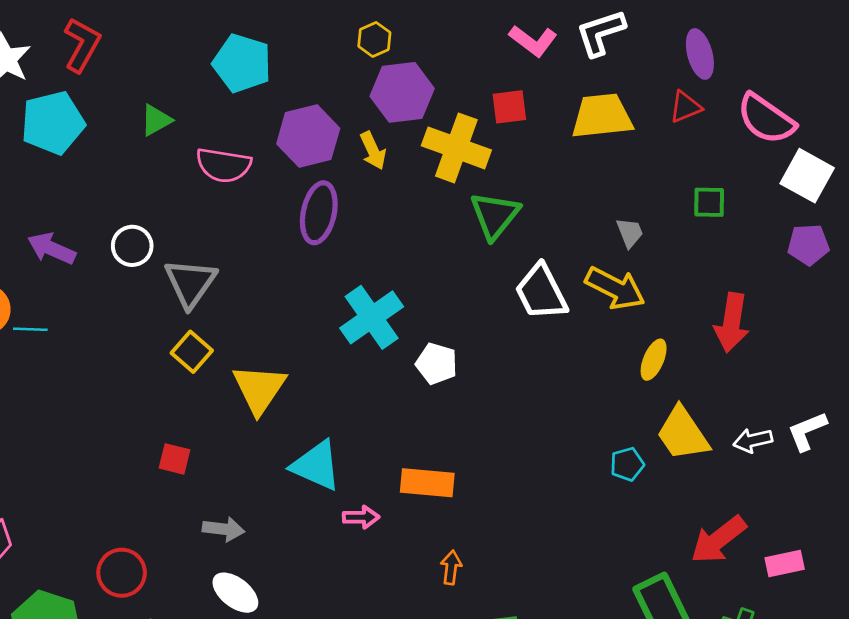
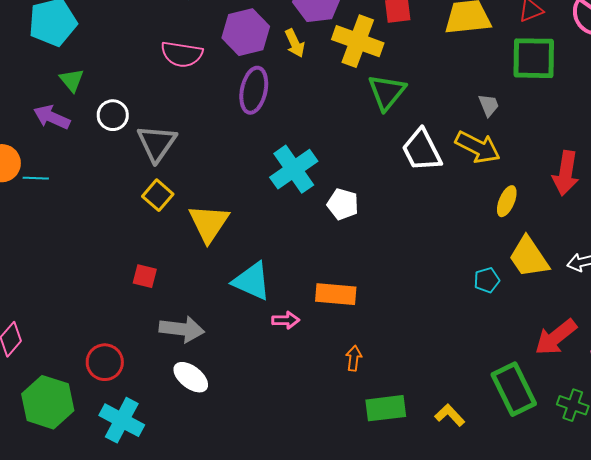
green triangle: (156, 120) -> (72, 80), moved, turned -40
green square: (709, 202) -> (534, 58), moved, size x1.8
gray arrow: (223, 529) -> (182, 329), size x1.4

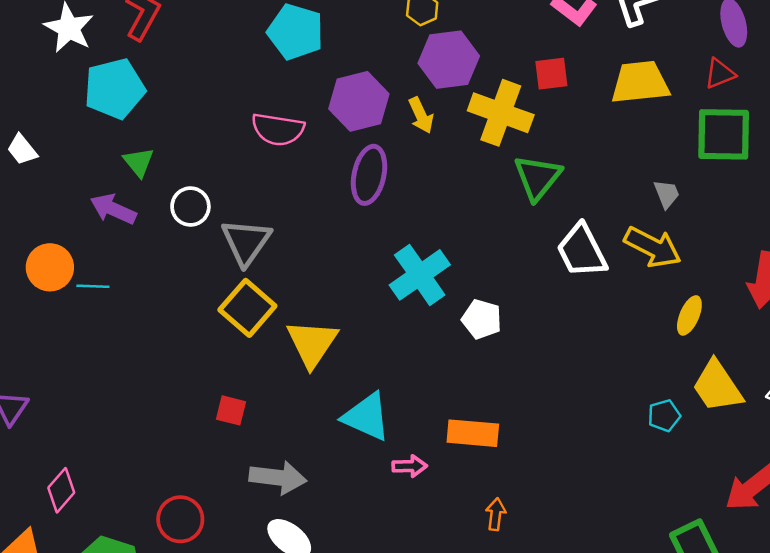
yellow square: (158, 195) -> (247, 308), size x1.4

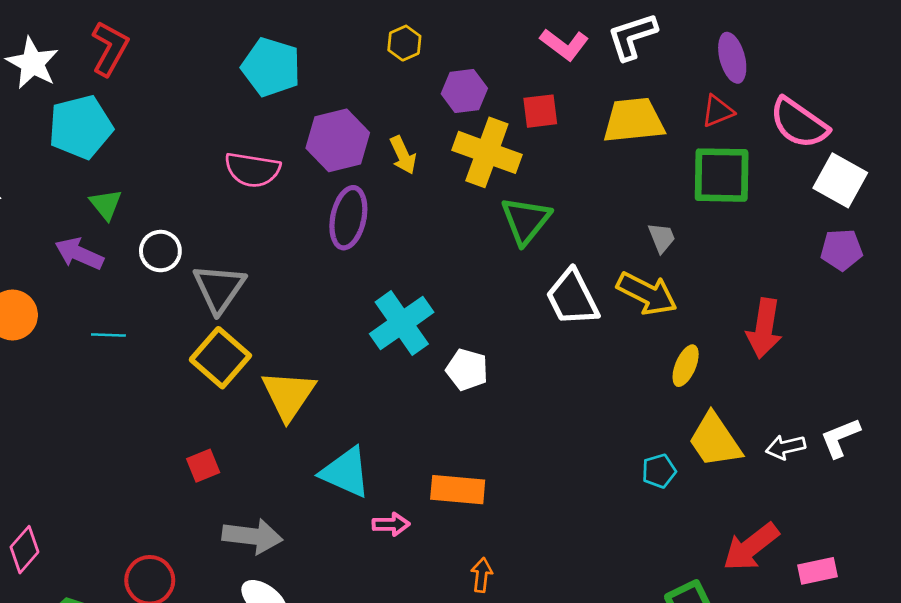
purple hexagon: (449, 60) -> (464, 91), moved, size x0.7
cyan line: (93, 286) -> (108, 335), moved
red square: (231, 410) -> (203, 466), turned -36

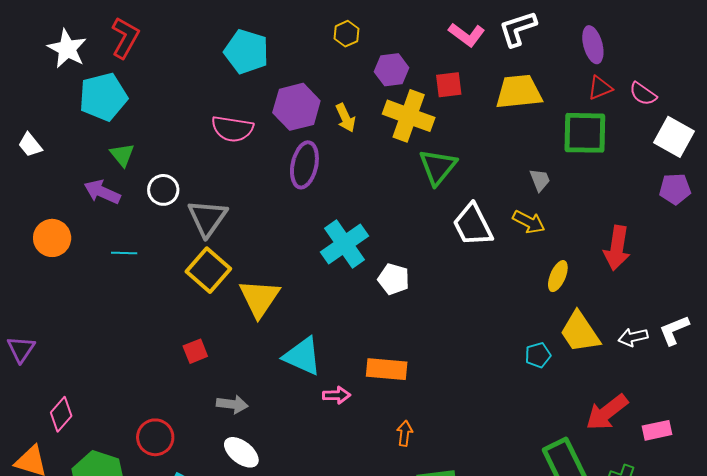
red triangle: (718, 111) -> (600, 88), moved
pink semicircle: (799, 123) -> (643, 94), size x0.6
yellow arrow: (647, 294) -> (529, 222), size x0.7
gray arrow: (252, 536) -> (232, 404), size x0.7

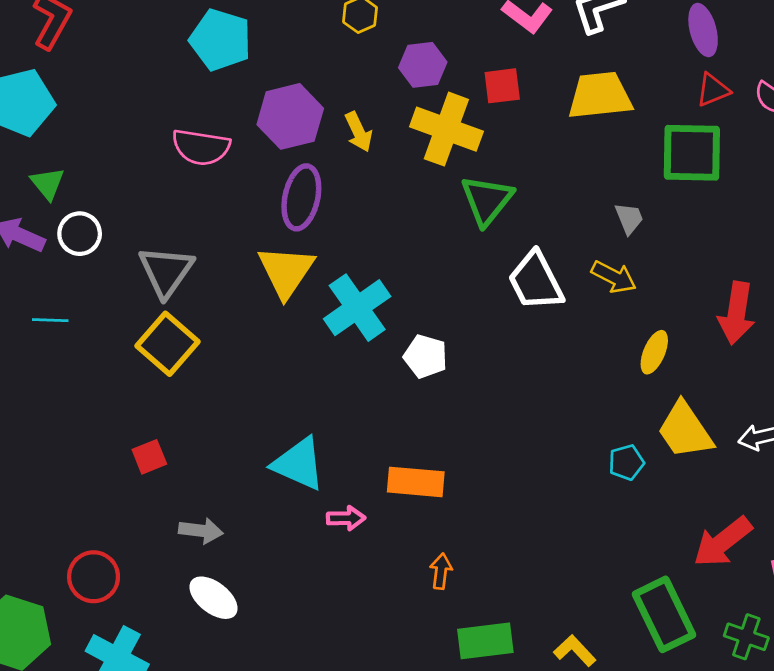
white circle: (163, 190) -> (80, 234), moved
yellow triangle: (259, 298) -> (286, 271), moved

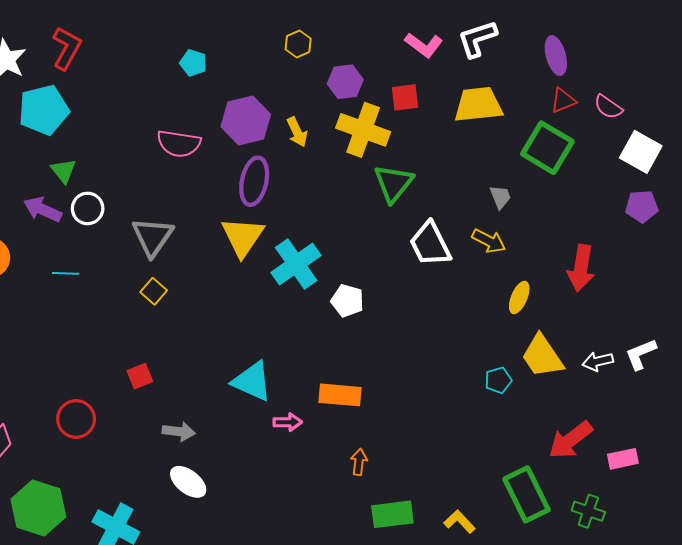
cyan pentagon: (220, 40) -> (193, 63), size x0.6
green square: (692, 153) -> (547, 148), turned 30
yellow square: (167, 344) -> (154, 291), size x0.6
red circle: (94, 577) -> (76, 419), moved

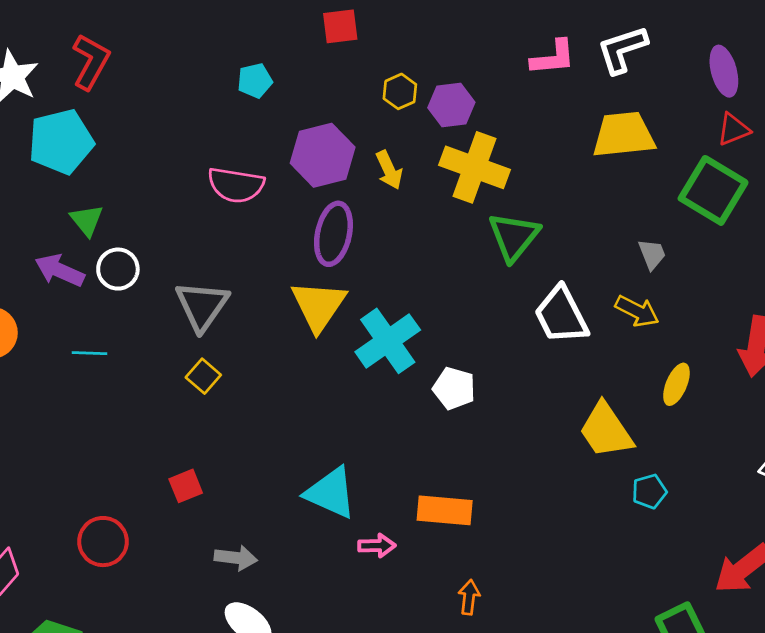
yellow hexagon: (298, 44) -> (400, 91), moved
pink L-shape: (424, 45) -> (553, 58), turned -42
cyan pentagon: (193, 63) -> (255, 81), turned -30
red square: (405, 97) -> (340, 26), moved
yellow trapezoid: (542, 356) -> (606, 430), moved

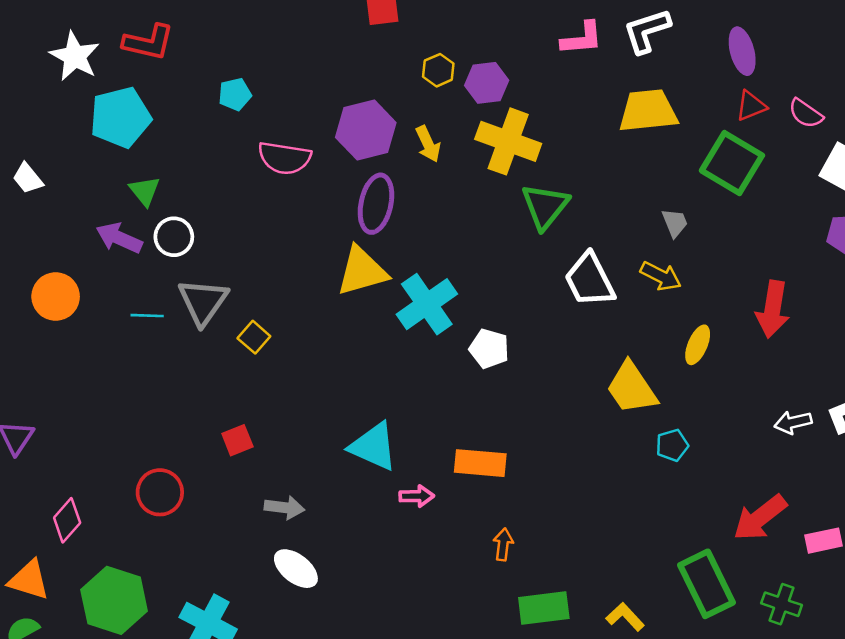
red L-shape: (91, 62) -> (148, 42), turned 74
cyan pentagon: (255, 81) -> (235, 94), moved
gray triangle: (202, 306) -> (203, 302), moved
yellow triangle: (319, 306) -> (362, 271), turned 40

